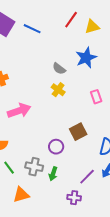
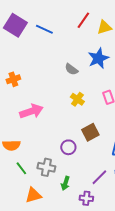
yellow cross: (58, 90) -> (77, 99), moved
green arrow: (53, 174) -> (65, 183), moved

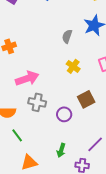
gray semicircle: (71, 69) -> (67, 36), turned 72
gray cross: (46, 167) -> (37, 102), moved

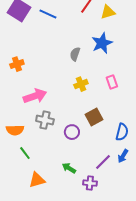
yellow cross: (73, 66) -> (81, 84), turned 32
green arrow: (61, 150) -> (69, 168), turned 104

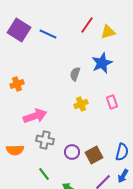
brown square: (94, 117) -> (94, 155), moved
green line: (25, 153) -> (44, 174), moved

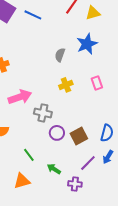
gray cross: (45, 140) -> (43, 113), moved

